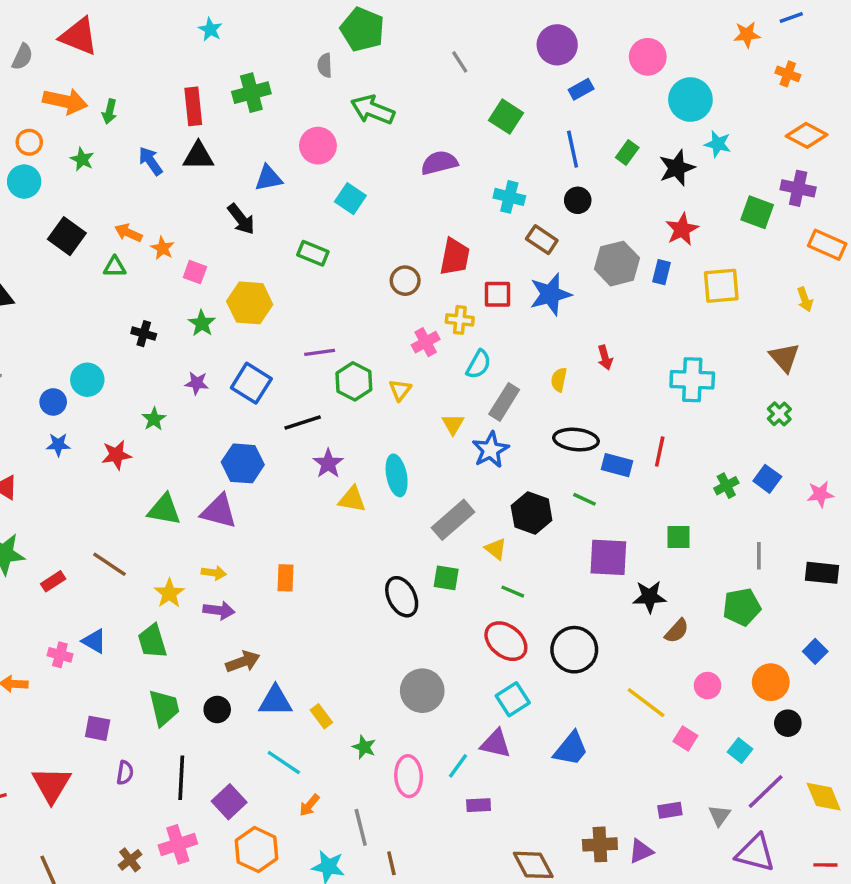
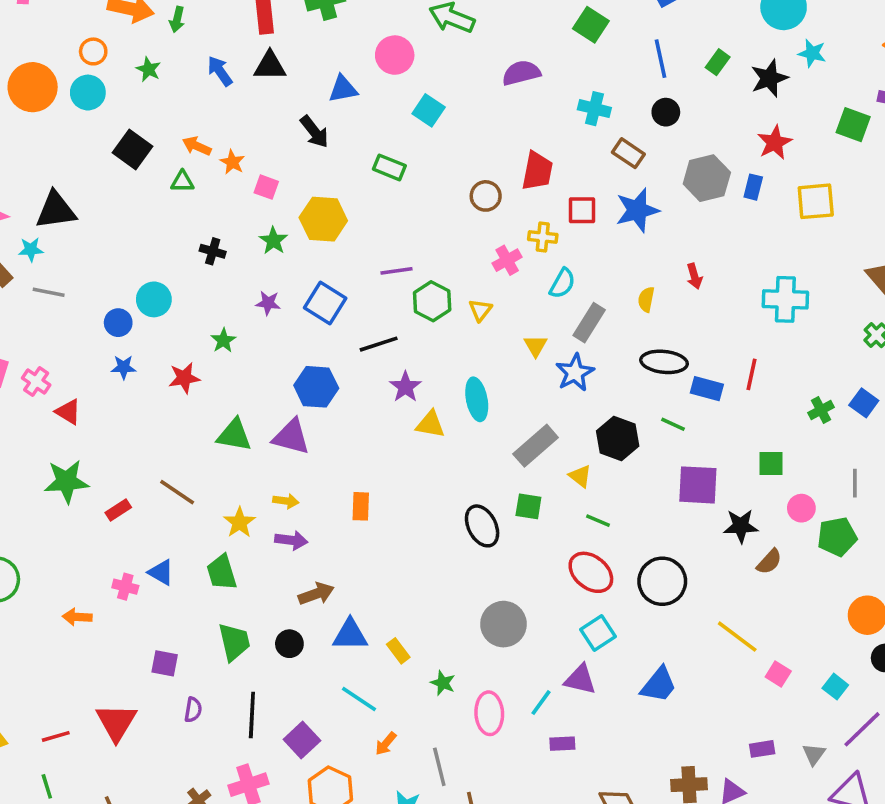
pink circle: (708, 686) -> (801, 508), moved

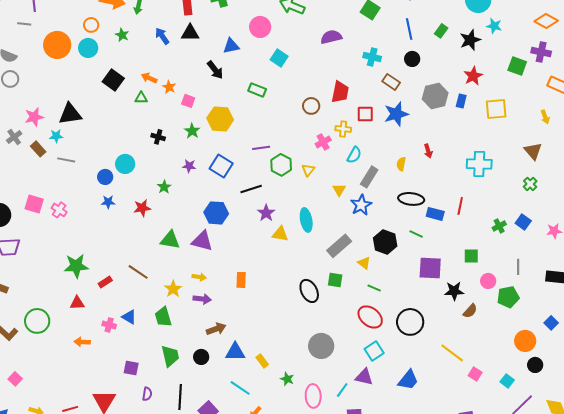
red triangle: (68, 412) -> (77, 303), moved, turned -35

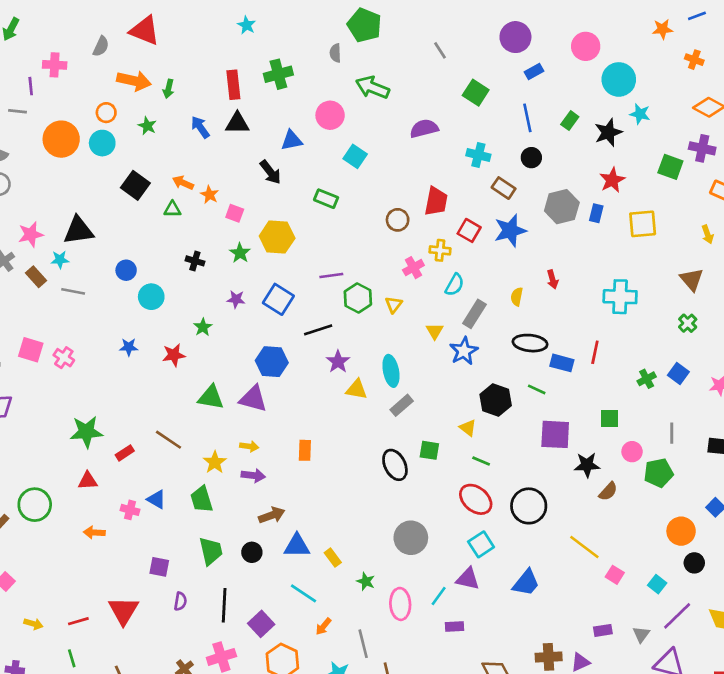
red square: (365, 114) -> (469, 230), turned 30
blue circle: (105, 177) -> (126, 270), moved
gray rectangle: (339, 246) -> (402, 405), moved, size x0.7

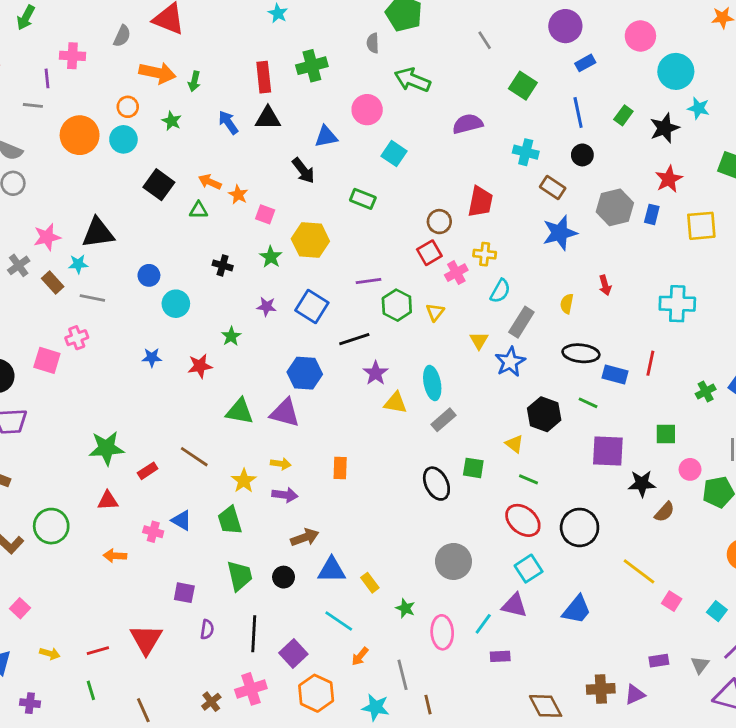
red square: (469, 230) -> (429, 253), moved, turned 30
pink cross: (64, 358) -> (77, 338), moved, turned 36

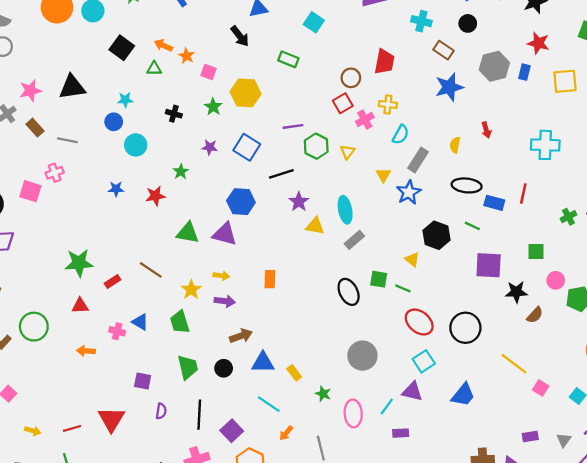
red star: (669, 179) -> (538, 43), turned -30
cyan star: (78, 264) -> (125, 100), moved
green line: (529, 479) -> (403, 288), moved

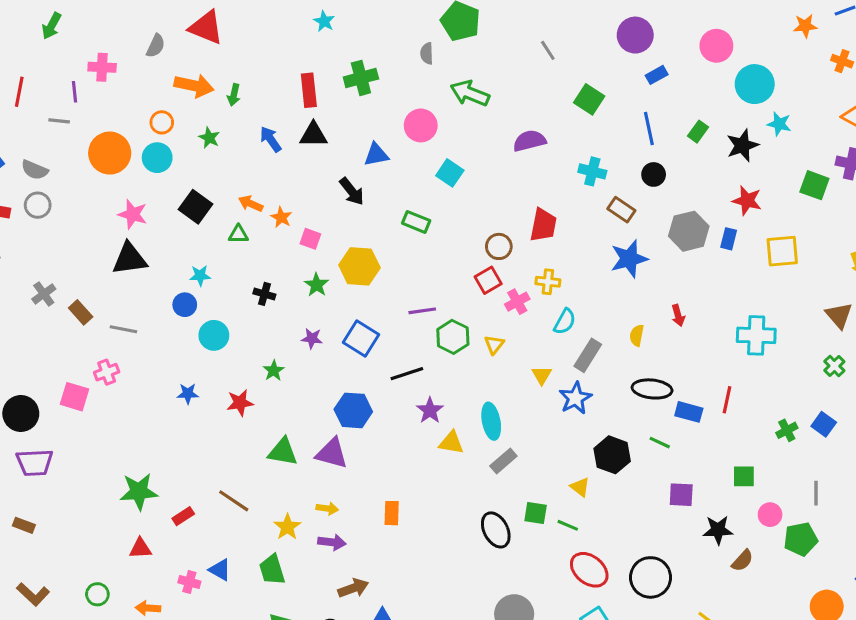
pink star: (30, 91) -> (133, 214), moved, turned 30
purple square: (489, 265) -> (681, 495), size x0.7
green circle: (34, 327) -> (97, 594), moved, size x0.6

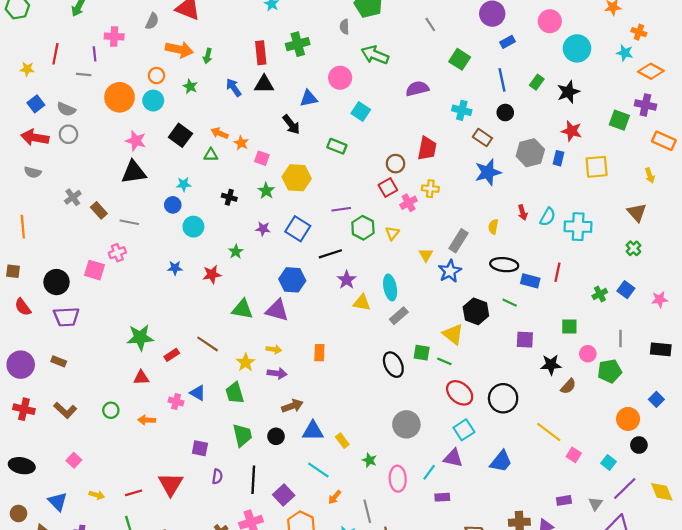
cyan star: (779, 124) -> (625, 53), moved
cyan semicircle: (565, 322) -> (548, 217), moved
yellow triangle: (580, 487) -> (453, 334), size x1.5

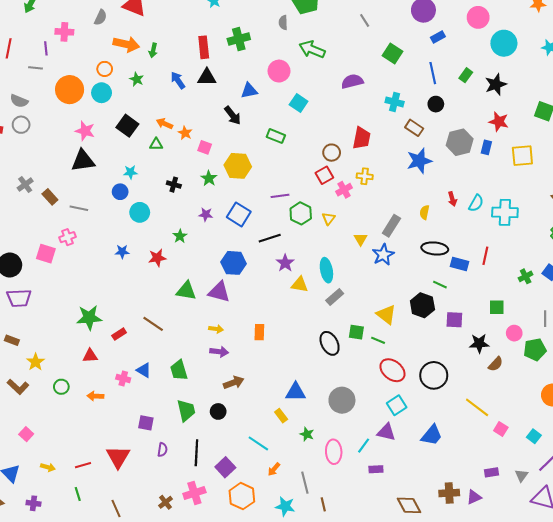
black hexagon: (476, 311) -> (422, 305), moved
yellow star: (246, 362) -> (36, 362), moved
blue triangle: (313, 431) -> (296, 392), moved

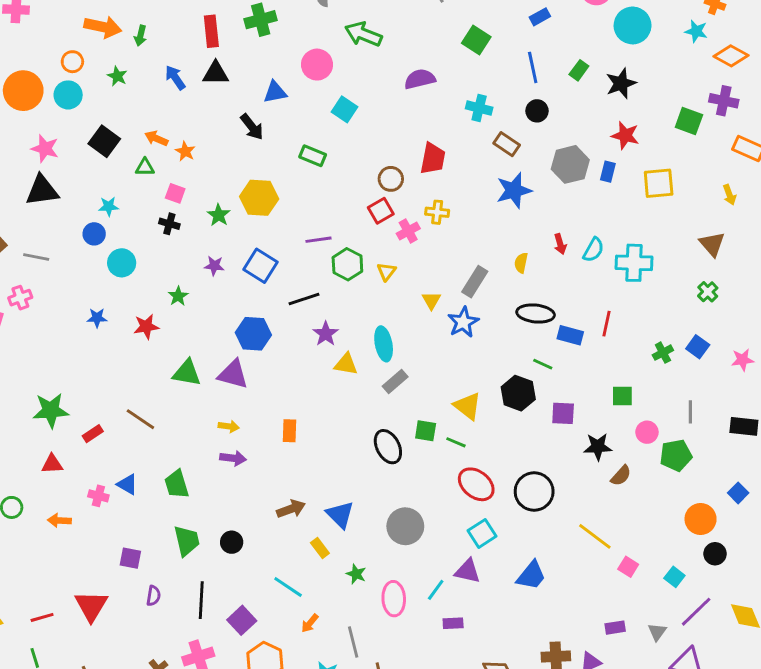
pink square: (205, 147) -> (175, 193), moved
brown arrow: (234, 383) -> (291, 509), moved
blue triangle: (296, 392) -> (340, 515), turned 45

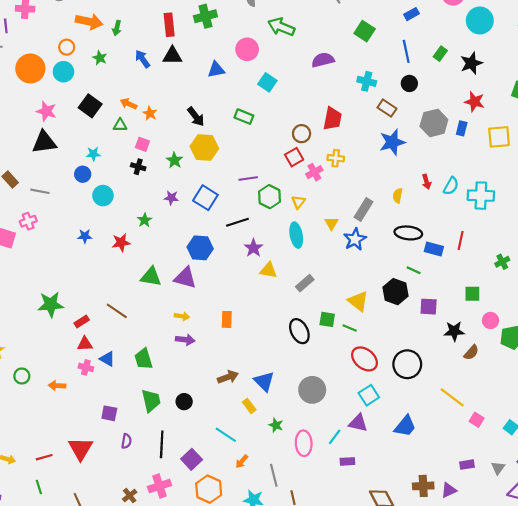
black arrow: (252, 127) -> (196, 117), moved
cyan ellipse: (384, 344) -> (296, 235), moved
red triangle: (52, 464) -> (85, 344), moved

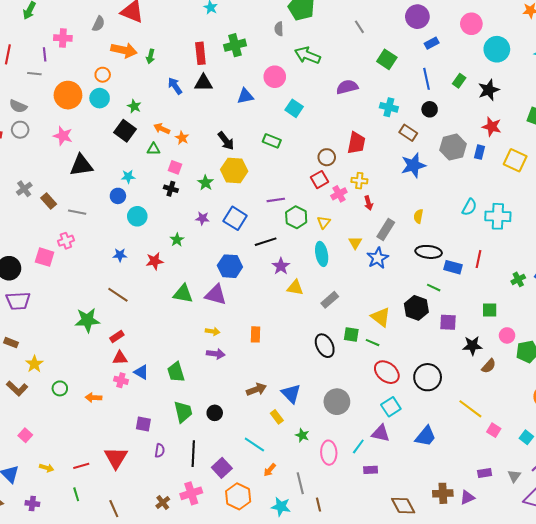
green star: (100, 58) -> (134, 106), moved
pink star: (46, 111) -> (63, 136), moved
yellow square: (499, 137) -> (515, 160), turned 30
red arrow: (426, 182) -> (368, 203), moved
brown line: (117, 311) -> (118, 295), moved

